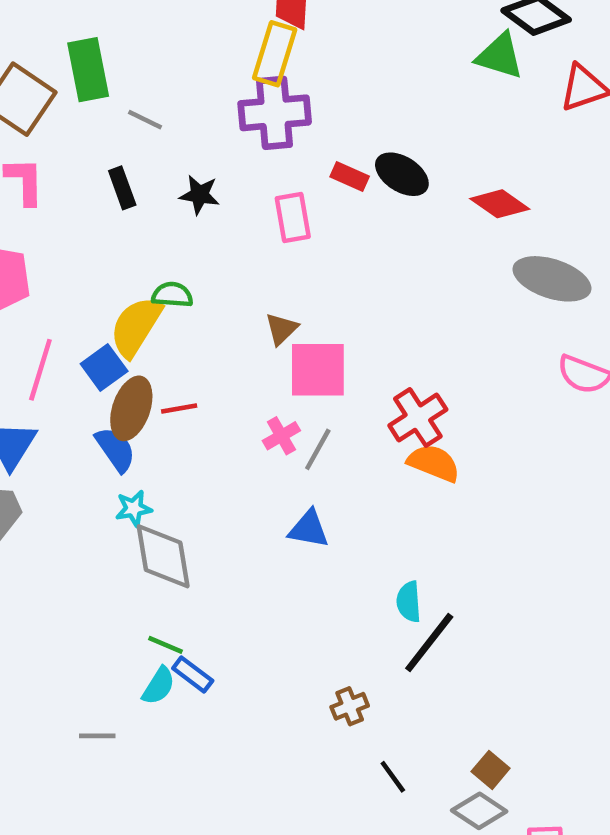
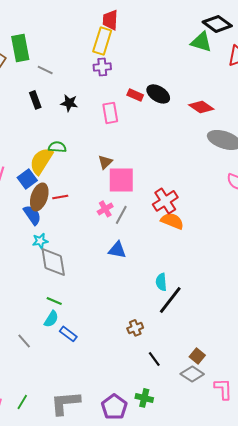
purple cross: (275, 113) -> (102, 67), size x0.6
blue rectangle: (193, 674) -> (68, 334), moved
gray line: (97, 736) -> (24, 341), turned 49

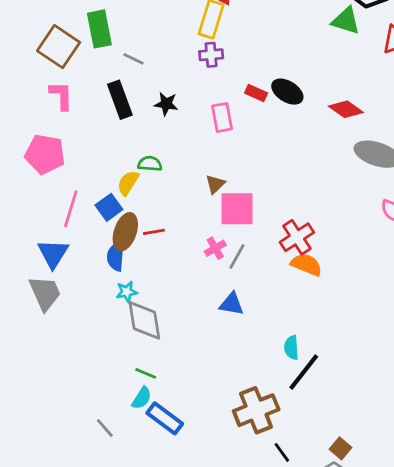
black rectangle: (35, 100) -> (120, 100), size x1.5
yellow semicircle: (41, 161) -> (128, 183), size x0.7
blue semicircle: (32, 215) -> (116, 256), turned -140
brown cross: (135, 328) -> (256, 410), size x2.0
blue rectangle: (68, 334) -> (165, 418), size x1.5

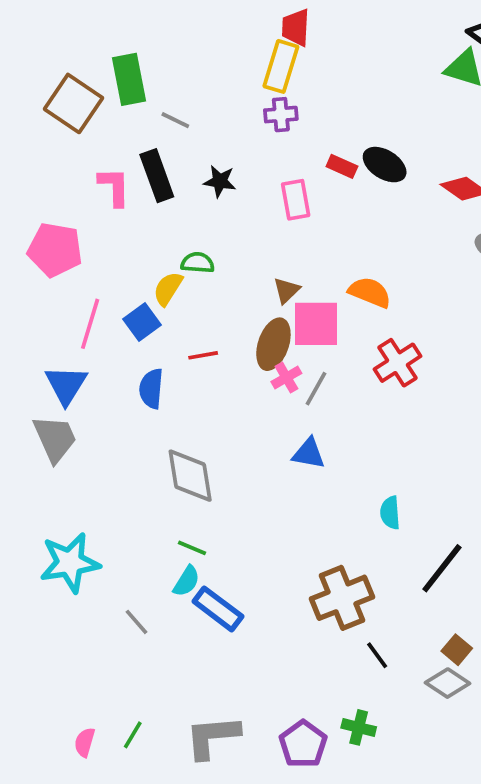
pink L-shape: (61, 96) -> (114, 187), moved
brown ellipse: (125, 232) -> (273, 344), moved
orange semicircle: (306, 264) -> (370, 292), moved
cyan star: (127, 292) -> (70, 563), moved, size x2.0
black line: (304, 372) -> (442, 568), moved

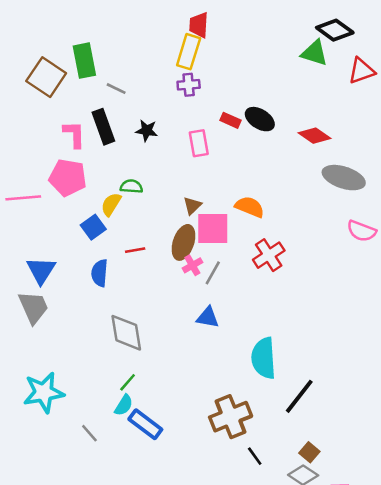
pink pentagon: (55, 250) -> (68, 178), moved
pink line: (90, 324) -> (23, 198), moved, turned 68
cyan semicircle: (390, 513) -> (264, 358), size x1.8
green line: (192, 548) -> (128, 382), turned -72

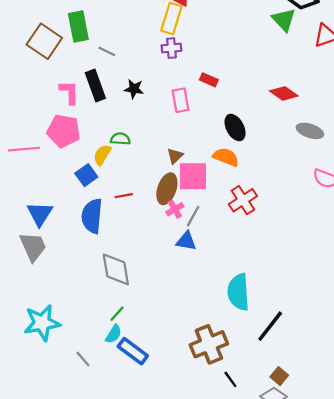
green triangle: (314, 53) -> (284, 20), turned 30
black ellipse: (260, 119) -> (235, 127), moved, turned 30
gray ellipse: (344, 178) -> (310, 131), size x0.7
blue semicircle: (100, 273) -> (92, 216), size x1.4
blue triangle: (208, 317) -> (186, 241), moved

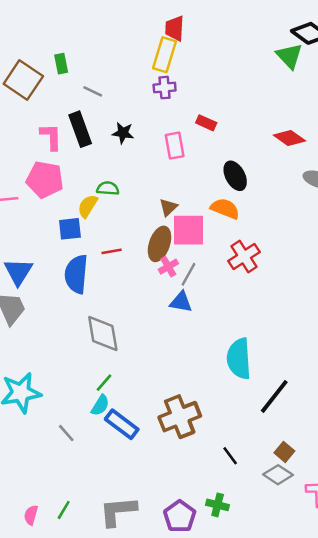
green rectangle: (78, 26) -> (61, 64), size x0.6
blue square: (86, 175) -> (70, 229), turned 30
brown cross: (209, 344) -> (180, 417), moved

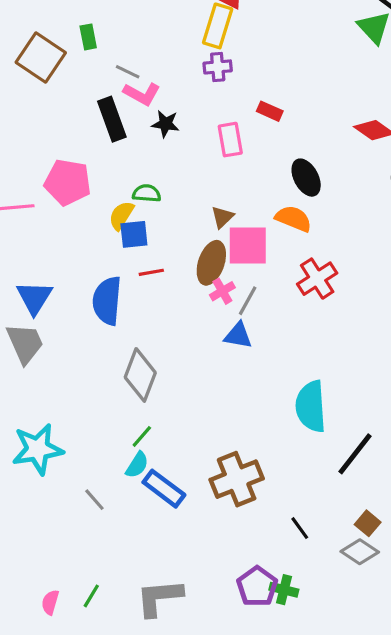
pink L-shape: (51, 137) -> (142, 94), moved, turned 120
blue square: (70, 229) -> (134, 234), moved
gray diamond: (103, 333) -> (140, 375), turned 30
purple pentagon: (180, 516) -> (257, 586), moved

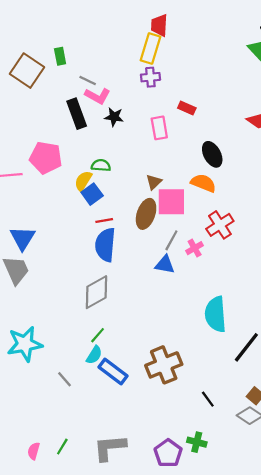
blue square: (134, 234) -> (92, 194), turned -30
pink cross: (222, 291) -> (195, 248), moved
blue semicircle: (107, 301) -> (105, 245), moved
gray diamond: (140, 375) -> (96, 292), turned 40
purple pentagon: (257, 586) -> (168, 453), moved

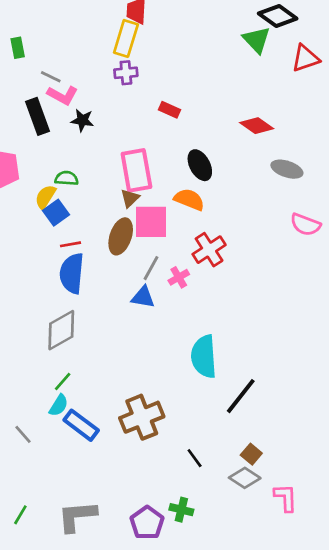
pink rectangle: (159, 128) -> (136, 170), moved, size x1.5

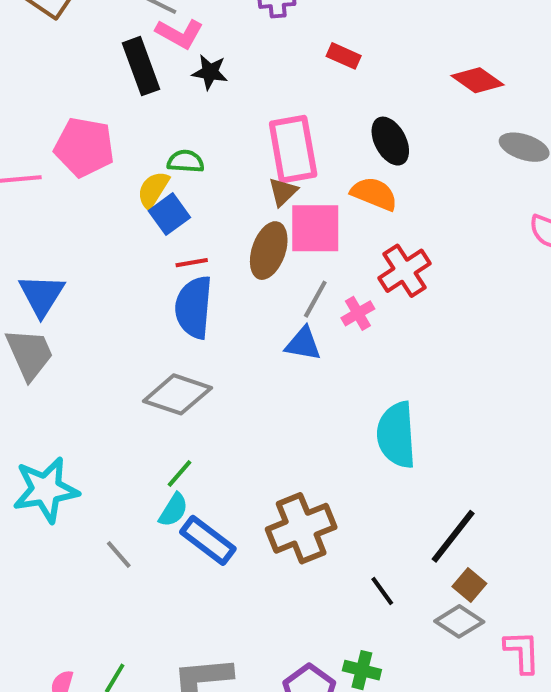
gray diamond: (61, 330) -> (177, 394), turned 48
black line: (241, 396) -> (453, 536), moved

